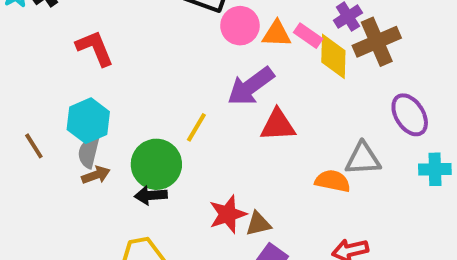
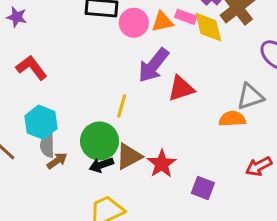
brown triangle: (258, 224) -> (129, 156), moved, size x1.4

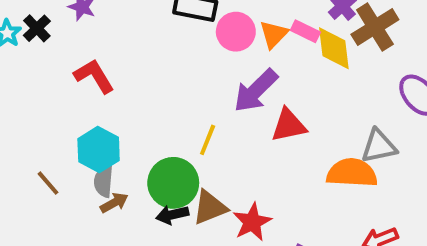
orange triangle: (162, 22) -> (274, 34), turned -40
orange semicircle: (232, 119) -> (352, 173), size x1.4

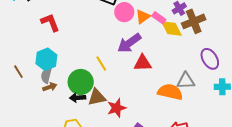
yellow diamond: (334, 48) -> (172, 29), turned -30
yellow line: (208, 140) -> (101, 64), turned -63

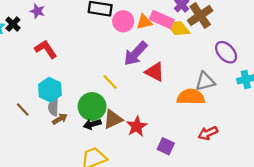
orange triangle: (143, 17) -> (144, 22), turned 35
pink rectangle: (159, 18) -> (162, 19), size x1.5
red triangle: (143, 63) -> (155, 72), turned 42

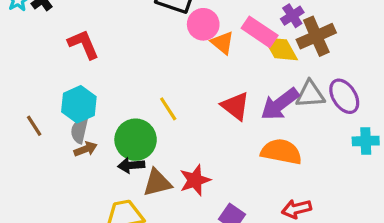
orange triangle: (144, 22) -> (223, 43), moved, turned 42
purple arrow: (136, 53) -> (280, 104), moved
gray triangle: (205, 81) -> (310, 94), moved
brown triangle: (113, 119) -> (157, 183), moved

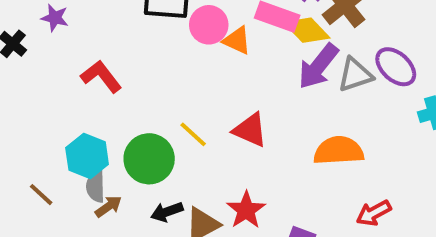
red L-shape: (84, 44) -> (101, 76), moved
purple arrow: (280, 104) -> (318, 66), moved
red triangle: (235, 106) -> (250, 130), moved
green circle: (136, 140) -> (149, 159), moved

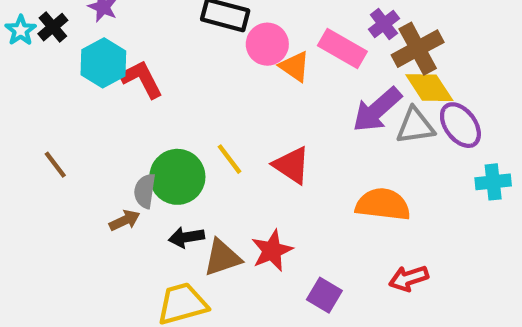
yellow diamond: (307, 30) -> (429, 88), moved
cyan hexagon: (87, 156) -> (103, 63), moved
gray semicircle: (96, 187) -> (145, 191), moved
brown line: (41, 195) -> (55, 165), moved

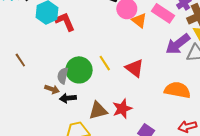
brown arrow: (125, 220) -> (52, 89), turned 40
black arrow: (186, 237) -> (68, 98), moved

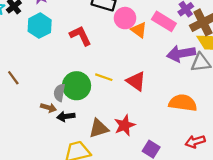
red L-shape: (65, 22) -> (80, 36), moved
purple arrow: (178, 44) -> (181, 54), turned 30
yellow line: (105, 63) -> (104, 77), turned -35

